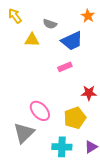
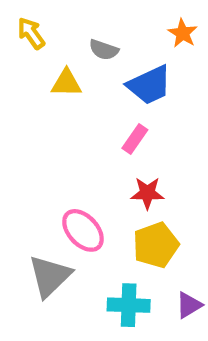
pink rectangle: (65, 67) -> (135, 139), turned -32
red star: (89, 93) -> (147, 193), moved

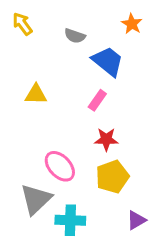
yellow triangle: (66, 83) -> (36, 94), moved
blue trapezoid: (149, 85) -> (108, 61), turned -116
cyan cross: (129, 305) -> (70, 220), moved

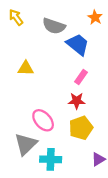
gray semicircle: (75, 36) -> (54, 26), size x1.5
pink rectangle: (97, 100) -> (81, 77), moved

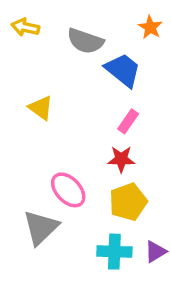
yellow arrow: (16, 17) -> (25, 27), turned -42
yellow triangle: (26, 68) -> (41, 108), turned 35
cyan cross: (51, 159) -> (114, 252), moved

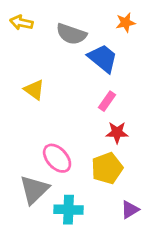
orange star: (150, 27) -> (126, 23), turned 30
red star: (121, 159) -> (117, 133), moved
cyan cross: (114, 252) -> (68, 210), moved

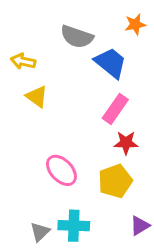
yellow arrow: (21, 23) -> (23, 61), moved
pink rectangle: (107, 101) -> (115, 109), size x1.4
gray triangle: (34, 190) -> (40, 232), moved, size x0.6

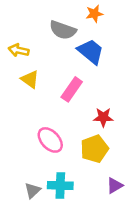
orange star: (135, 24) -> (94, 14), moved
pink rectangle: (115, 109) -> (72, 89), moved

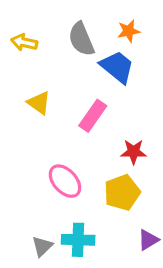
orange star: (94, 14) -> (129, 31), moved
gray semicircle: (63, 30) -> (81, 39), turned 48
yellow arrow: (19, 50) -> (24, 42), moved

